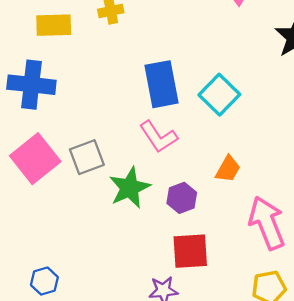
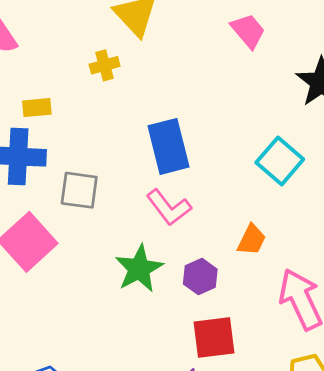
yellow rectangle: (54, 25) -> (37, 108), moved, size x0.7
cyan square: (219, 95) -> (280, 161), moved
gray square: (87, 157) -> (79, 190), moved, turned 32

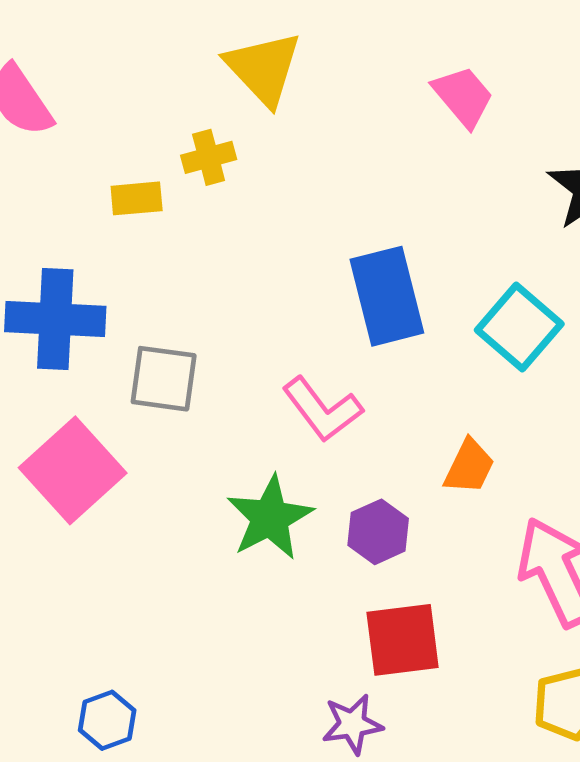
yellow rectangle: (37, 108) -> (137, 198), moved
blue rectangle: (169, 146) -> (387, 296), moved

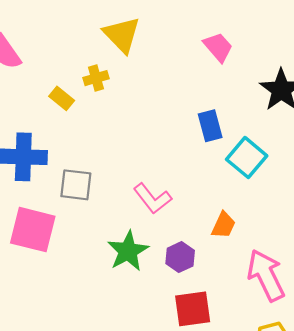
yellow rectangle: (137, 198) -> (62, 98), turned 45
blue rectangle: (387, 296) -> (210, 126), moved, size x0.7
pink square: (73, 470) -> (33, 230), turned -33

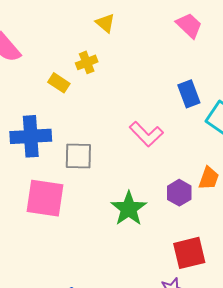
yellow triangle: (122, 35) -> (105, 23), size x0.6
pink L-shape: (152, 199) -> (146, 134), moved
purple hexagon: (180, 257) -> (179, 193), moved

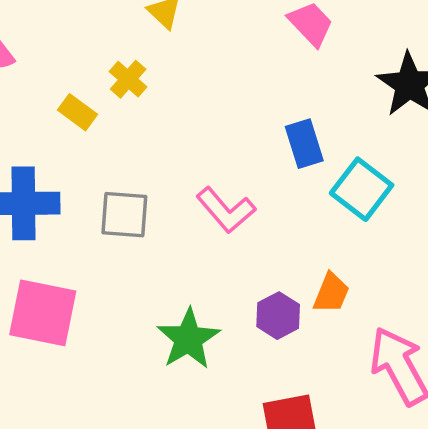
yellow cross: (87, 62) -> (128, 79), turned -30
gray square: (78, 156) -> (124, 215), moved

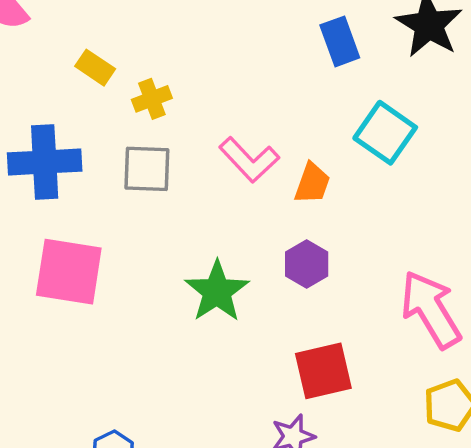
yellow cross: (128, 79) -> (152, 99), moved, turned 30
blue rectangle: (304, 144) -> (340, 41), moved
orange trapezoid: (331, 293) -> (312, 183), moved

